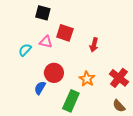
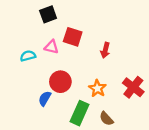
black square: (43, 13) -> (48, 14), turned -35
cyan semicircle: (25, 50) -> (28, 56), turned 32
brown semicircle: (119, 106) -> (106, 119), moved

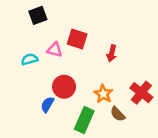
black square: (48, 14) -> (38, 15), moved
brown semicircle: (106, 119) -> (118, 114), moved

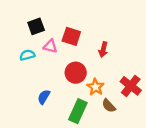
black square: (38, 15) -> (36, 26), moved
red circle: (64, 87) -> (76, 73), moved

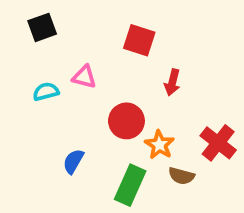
black square: (36, 26) -> (42, 27), moved
red square: (71, 36) -> (139, 40), moved
brown semicircle: (109, 106) -> (181, 176), turned -32

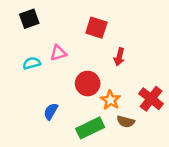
pink triangle: (84, 77) -> (58, 53), turned -30
green rectangle: (130, 185) -> (90, 128), turned 40

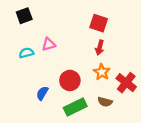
red square: (96, 28) -> (99, 23), moved
red circle: (88, 83) -> (70, 80), moved
orange star: (110, 100) -> (102, 72), moved

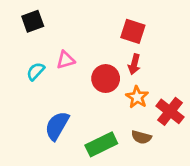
cyan semicircle: (26, 53) -> (36, 71), turned -32
red circle: (70, 80) -> (106, 79), moved
blue semicircle: (42, 93) -> (57, 126), size x1.5

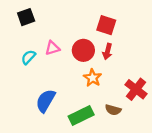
red circle: (106, 79) -> (83, 50), moved
orange star: (137, 97) -> (93, 78), moved

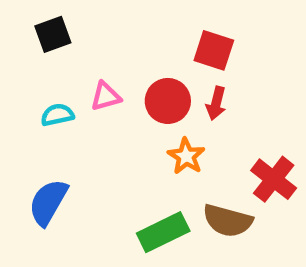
cyan semicircle: (28, 57) -> (57, 115), turned 35
blue semicircle: (46, 101) -> (48, 202), moved
brown semicircle: (113, 110) -> (228, 221), size x1.5

